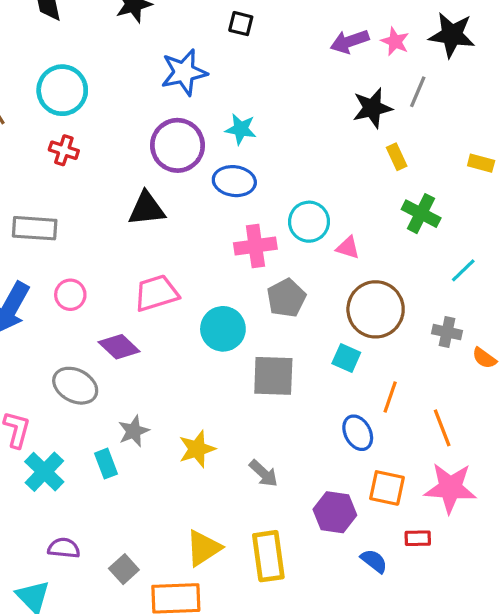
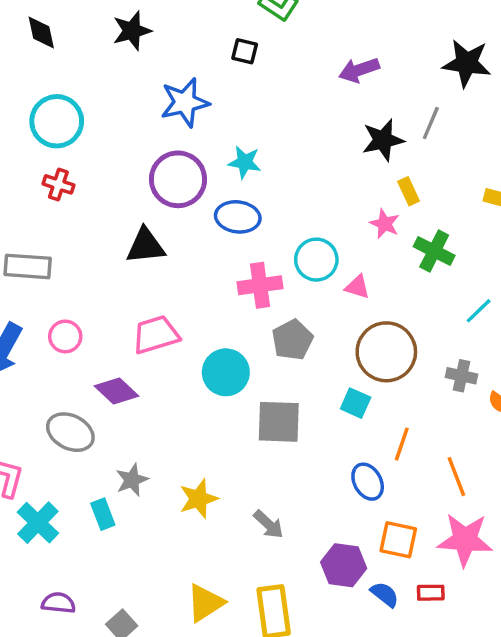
pink star: (395, 41) -> (385, 224), moved
blue semicircle: (374, 561) -> (385, 594), moved

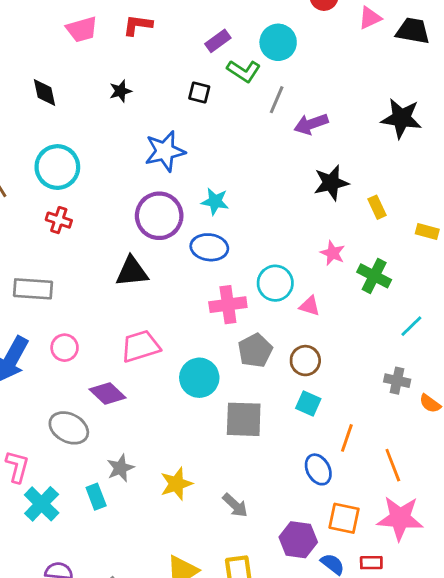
black star: (132, 31) -> (120, 91), size x0.7
black square: (245, 51) -> (199, 92), moved
gray line: (431, 123) -> (277, 100), moved
yellow rectangle: (409, 191) -> (377, 207), moved
brown circle: (386, 352) -> (305, 361), moved, size x0.6

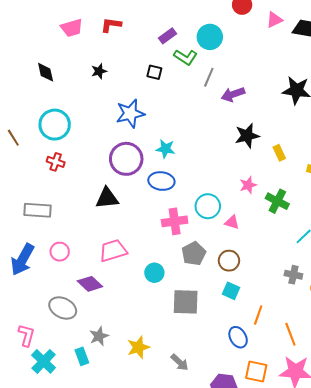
pink star: (333, 253) -> (248, 185), turned 30
cyan circle: (199, 378) -> (154, 273), size x0.7

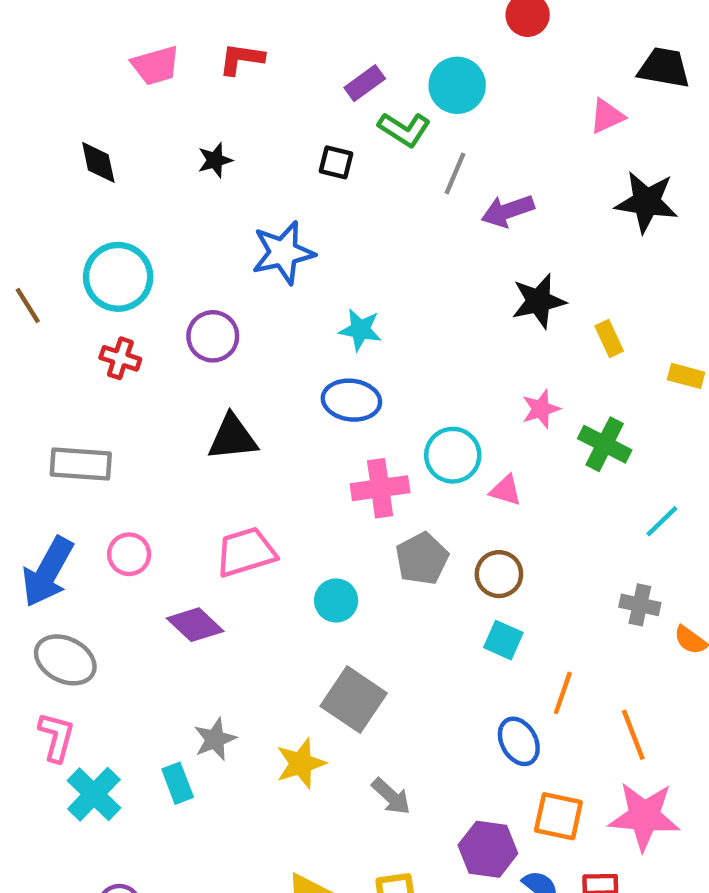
pink triangle: (274, 20) -> (607, 116), moved
purple circle: (126, 159) -> (213, 336), moved, size x0.7
gray square: (186, 302) -> (354, 700), moved, turned 32
gray ellipse: (63, 308) -> (65, 660), moved

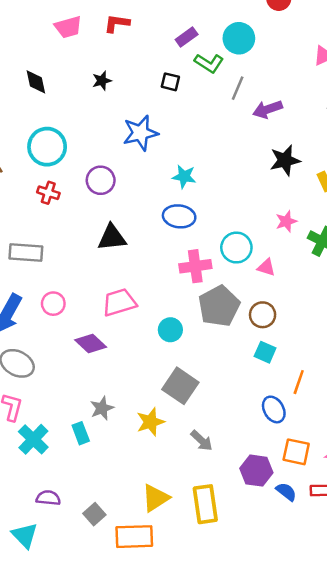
gray pentagon: (422, 559) -> (219, 306), size x1.4

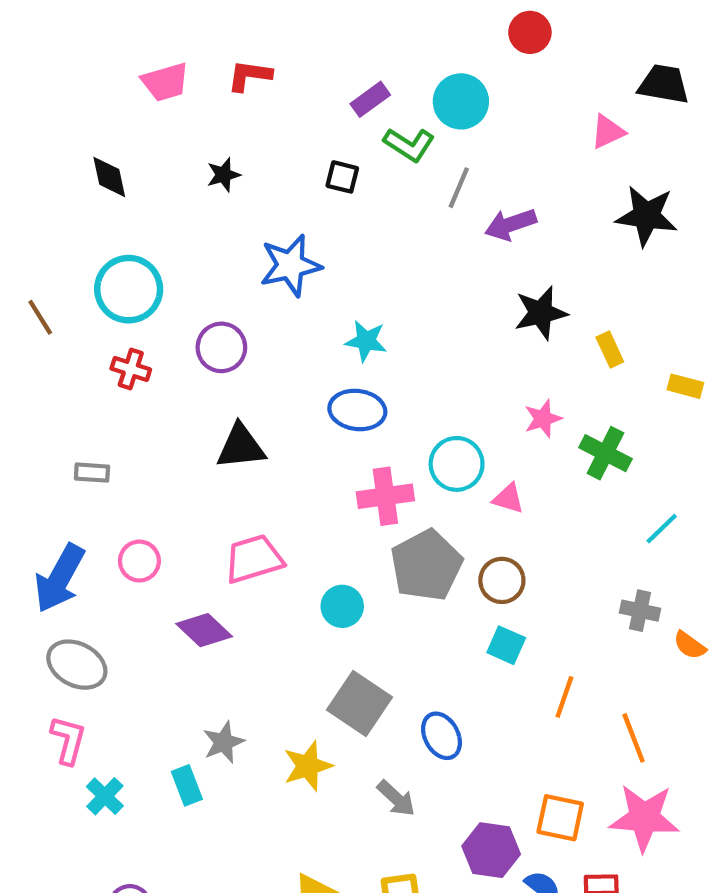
gray rectangle: (26, 253) -> (92, 473), size x0.6
blue ellipse: (274, 409) -> (441, 736), moved
cyan cross: (33, 439) -> (105, 796), size x0.7

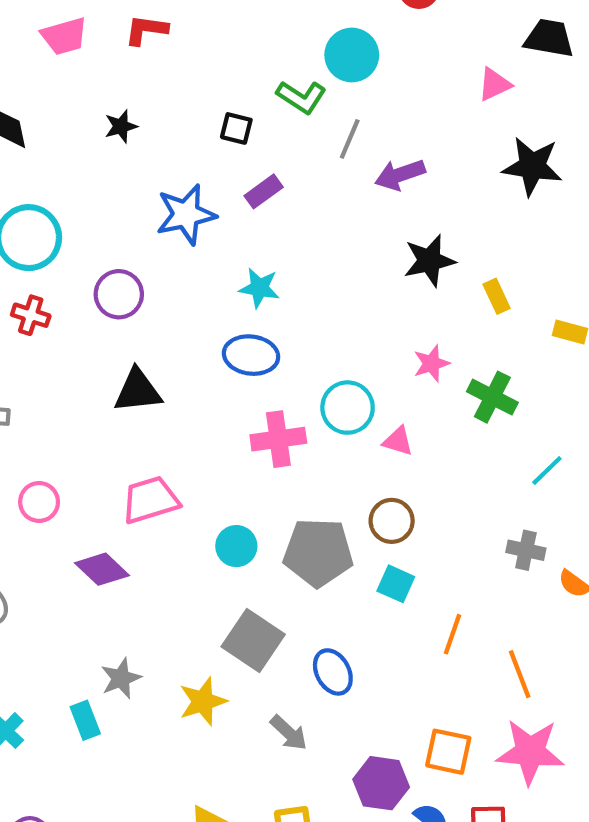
purple rectangle: (370, 99) -> (264, 191), moved
gray pentagon: (426, 565) -> (318, 552), moved, turned 30

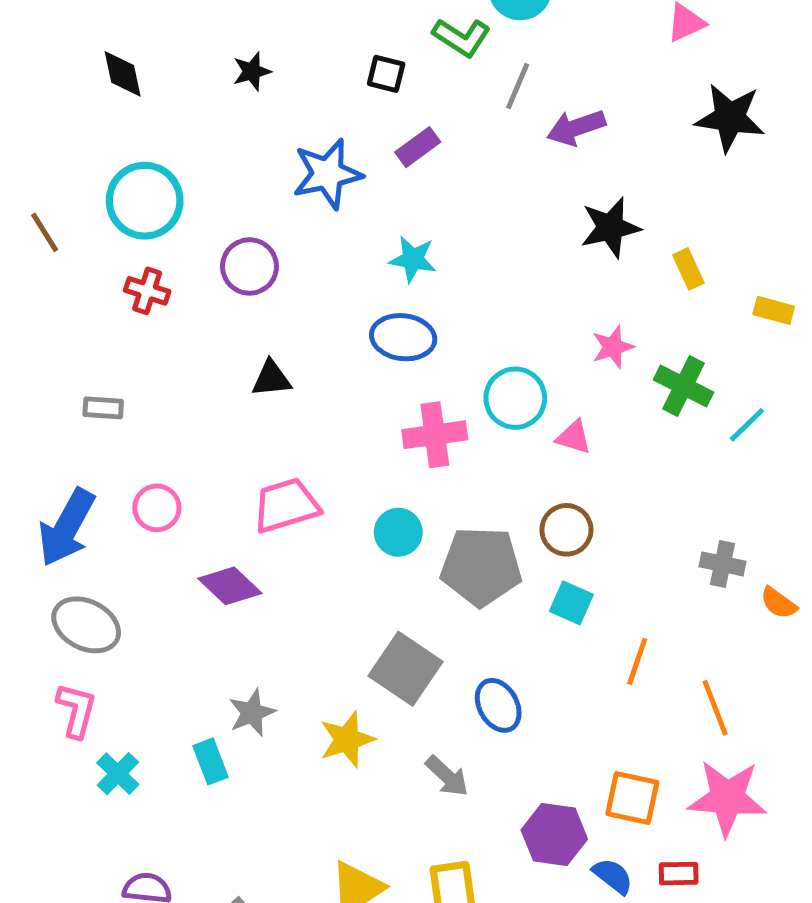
black triangle: (138, 391) -> (271, 379), size x0.7
cyan line: (547, 471) -> (747, 425), moved
cyan circle: (236, 546) -> (398, 532), moved

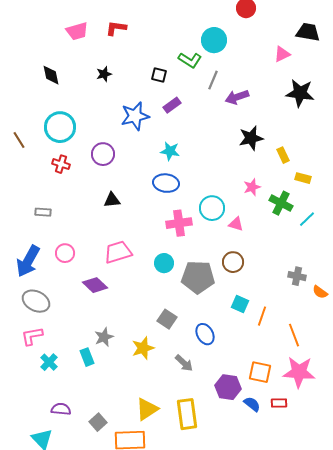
yellow rectangle: (774, 310) -> (303, 178), moved
cyan square: (571, 603) -> (240, 304), moved
gray square: (406, 669) -> (167, 319), size x0.7
pink L-shape: (76, 710) -> (32, 336), turned -115

